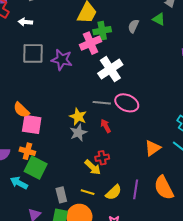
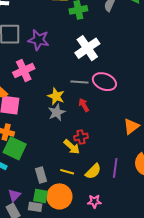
pink cross: (91, 43) -> (24, 71), moved

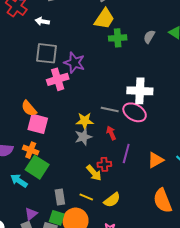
white cross: (87, 48) -> (140, 91), moved, turned 30
pink cross: (24, 71) -> (58, 79), moved
yellow star: (56, 96) -> (85, 121), turned -30
purple line: (115, 168) -> (126, 154), moved

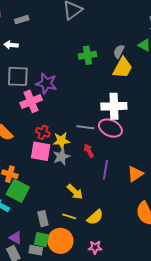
yellow trapezoid: (104, 19) -> (123, 68), moved
pink square: (38, 124) -> (41, 151), moved
red cross: (104, 164) -> (43, 132), moved, turned 32
purple triangle: (31, 214) -> (16, 238), turned -48

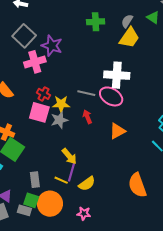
gray square: (18, 76) -> (24, 36), turned 35
purple line: (105, 170) -> (72, 172), moved
orange triangle: (135, 174) -> (117, 131), moved

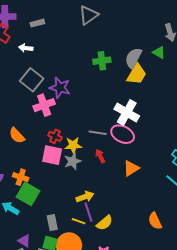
gray semicircle: (127, 21) -> (133, 58), size x1.5
white cross: (117, 75) -> (127, 113), turned 30
yellow arrow: (69, 156) -> (85, 197), turned -66
purple line: (72, 172) -> (88, 212), turned -30
orange semicircle: (137, 185) -> (155, 221), size x0.7

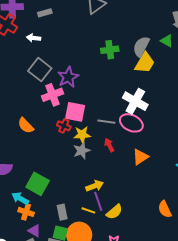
purple star: (60, 88) -> (68, 77), turned 30
pink square: (52, 155) -> (75, 112), moved
orange cross: (21, 177) -> (26, 212), moved

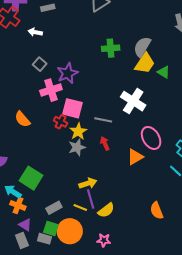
green triangle: (167, 41) -> (164, 72), moved
gray square: (40, 70) -> (40, 64), size x0.6
pink ellipse: (131, 123) -> (151, 138), moved, turned 30
yellow star: (82, 135) -> (78, 131), turned -30
gray rectangle: (62, 212) -> (54, 208), turned 70

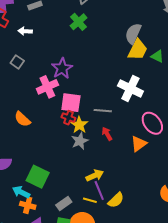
green cross: (111, 48) -> (78, 22), moved, turned -30
gray square: (40, 64) -> (17, 62), moved
red cross: (60, 122) -> (68, 118), moved

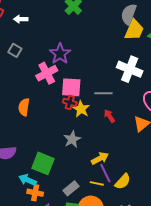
orange semicircle: (22, 119) -> (24, 107), turned 60
gray star: (80, 141) -> (72, 139), moved

